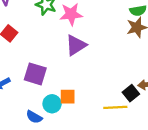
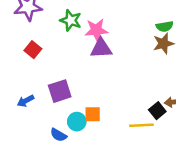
purple triangle: (76, 45) -> (101, 48), moved, turned 30
purple square: (35, 74) -> (60, 91), turned -35

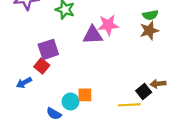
pink star: (96, 30) -> (108, 25), moved
red square: (33, 50) -> (42, 66), moved
purple square: (60, 91) -> (48, 49), moved

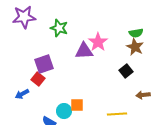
pink star: (108, 25) -> (98, 42), turned -30
brown star: (149, 31) -> (135, 47), turned -30
black square: (144, 92) -> (126, 71), moved

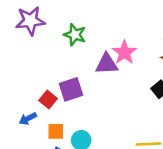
purple square: (44, 64) -> (71, 89), moved
orange square: (77, 105) -> (56, 131), moved

